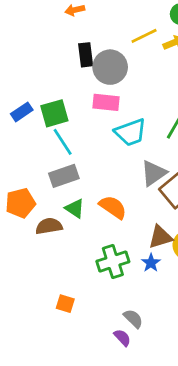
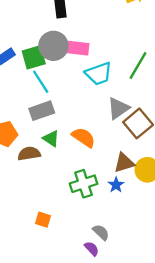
gray circle: (110, 67) -> (53, 46), moved

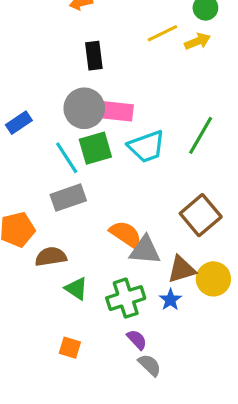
green square: (34, 57) -> (95, 148), moved
gray triangle: (118, 108) -> (145, 250), moved, turned 40
green triangle: (51, 139) -> (76, 289), moved
purple semicircle: (92, 249) -> (137, 340), moved

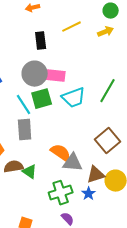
yellow line: (162, 33) -> (72, 27), moved
gray rectangle: (68, 198) -> (25, 130), turned -75
green triangle: (76, 289) -> (30, 172), moved

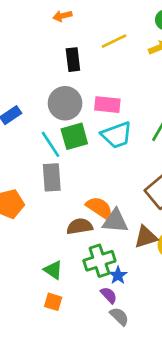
pink rectangle: (56, 76) -> (107, 105), moved
brown semicircle: (14, 167) -> (80, 226), moved
green triangle: (30, 172) -> (53, 270), moved
blue star: (89, 194) -> (118, 275), moved

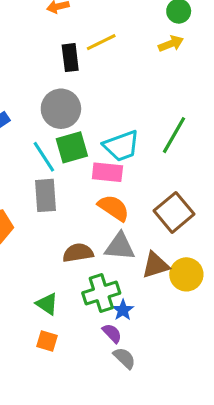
yellow line: (114, 41) -> (101, 42), moved
pink rectangle: (107, 105) -> (107, 172), moved
orange semicircle: (99, 208) -> (114, 208), moved

